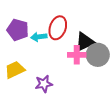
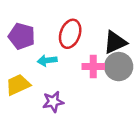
cyan arrow: (39, 37) -> (47, 60), moved
black triangle: (85, 42) -> (115, 42), moved

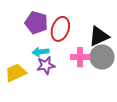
purple pentagon: (22, 36) -> (36, 23), moved
purple star: (53, 102) -> (46, 65), moved

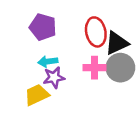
red ellipse: (60, 29) -> (96, 32), moved, turned -30
yellow trapezoid: (16, 73) -> (37, 95), moved

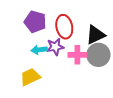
red ellipse: (96, 32) -> (64, 27), moved
purple star: (54, 77) -> (55, 47), moved

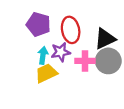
cyan arrow: (39, 50) -> (43, 55), turned 105
yellow trapezoid: (30, 77) -> (46, 73), moved

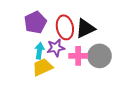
purple pentagon: (38, 24) -> (35, 22), turned 30
black triangle: (105, 39) -> (85, 28), moved

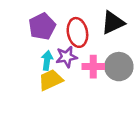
black triangle: (85, 28) -> (113, 23), moved

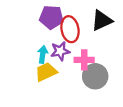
purple pentagon: (42, 26) -> (51, 17), moved, turned 30
gray circle: (119, 67) -> (95, 76), moved

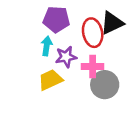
red ellipse: (70, 29) -> (93, 33), moved
cyan arrow: (43, 54) -> (47, 46), moved

